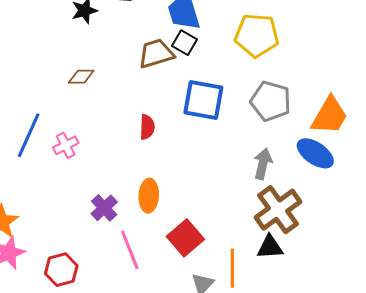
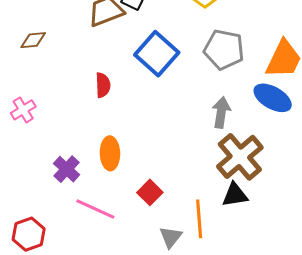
blue square: (203, 100) -> (157, 54), turned 36
red square: (185, 238) -> (150, 192), size x0.7
pink line: (130, 250) -> (95, 209), turned -39

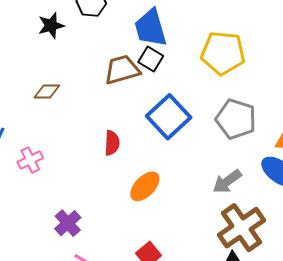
gray arrow: (221, 112) -> (227, 181), turned -140
orange ellipse: (110, 153) -> (145, 186), moved, turned 40

